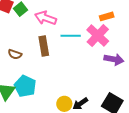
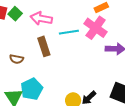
cyan pentagon: (25, 86) -> (32, 89), turned 30

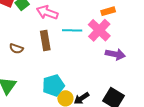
cyan pentagon: (32, 89) -> (53, 85), moved

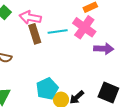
brown rectangle: (45, 40) -> (35, 34), moved

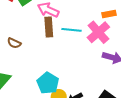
cyan pentagon: (47, 89) -> (48, 83), turned -30

